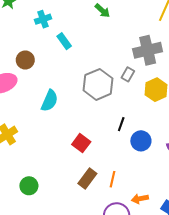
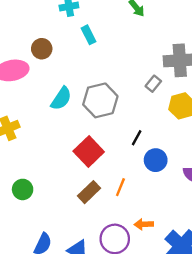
gray hexagon: (98, 84) -> (100, 100), moved
red square: (81, 143) -> (89, 152), size x1.4
orange line: (113, 179) -> (120, 187), moved

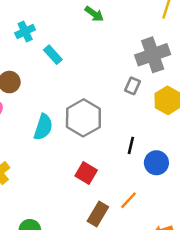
red square: (89, 152) -> (86, 173), size x0.7
orange line: (120, 187) -> (128, 200), turned 36

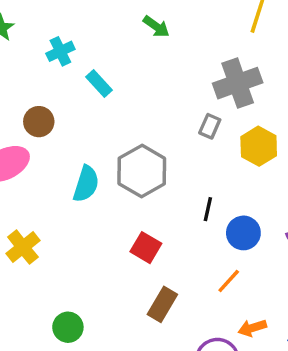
orange line: (128, 200) -> (229, 281), moved

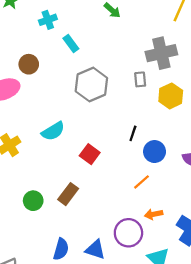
gray rectangle: (210, 126) -> (140, 79), turned -35
gray hexagon: (142, 171) -> (91, 85), moved
cyan semicircle: (86, 184) -> (53, 131), moved, turned 35
brown rectangle: (162, 304) -> (68, 194), moved

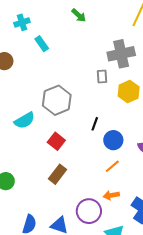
gray hexagon: (91, 85) -> (57, 100), moved
orange line: (141, 182) -> (112, 166), moved
brown rectangle: (68, 194) -> (58, 174), moved

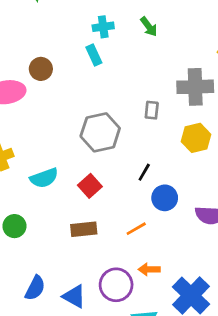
cyan cross: (22, 22) -> (103, 27), moved
gray rectangle: (102, 77) -> (152, 110), moved
cyan semicircle: (25, 120) -> (44, 178), moved
orange line: (112, 166) -> (136, 229), moved
brown rectangle: (58, 174) -> (84, 229), turned 36

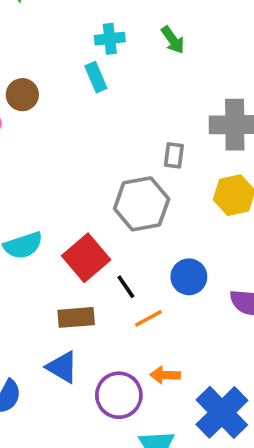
gray hexagon: (100, 132) -> (142, 204), moved
black line: (144, 172) -> (126, 287), moved, turned -66
red square: (90, 186) -> (86, 258), size x1.4
blue triangle: (74, 296) -> (62, 367), moved

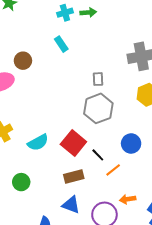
cyan cross: (110, 39) -> (65, 13), moved
green arrow: (173, 40) -> (88, 12), moved, turned -49
gray rectangle: (174, 155) -> (98, 79), moved

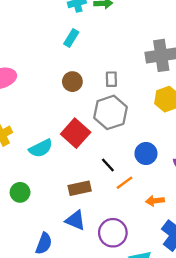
cyan rectangle: (61, 44) -> (71, 38), turned 63
brown circle: (23, 61) -> (72, 82), moved
red square: (73, 143) -> (76, 133), moved
orange arrow: (128, 199) -> (155, 201), moved

